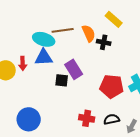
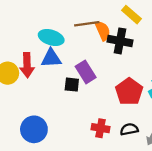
brown line: (63, 30) -> (87, 24), moved
black cross: (104, 42) -> (120, 41), size x1.5
red arrow: (23, 63) -> (27, 65), size x1.5
red pentagon: (112, 86) -> (129, 91), turned 30

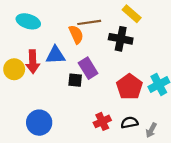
orange semicircle: (103, 31) -> (76, 34), moved
cyan ellipse: (51, 38) -> (28, 21), moved
red cross: (100, 128) -> (102, 121), turned -35

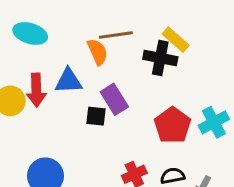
yellow rectangle: (132, 14) -> (176, 40), moved

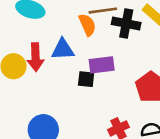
black cross: (160, 58) -> (126, 23), moved
purple rectangle: (114, 99) -> (102, 65), turned -65

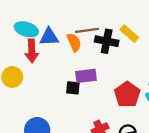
blue triangle: (63, 49) -> (49, 37), moved
red arrow: (36, 57) -> (32, 51), moved

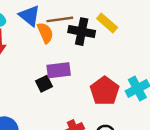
blue triangle: (49, 37) -> (30, 16), moved, turned 42
black square: (73, 88) -> (44, 84), turned -32

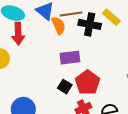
black square: (44, 84) -> (65, 87), moved, turned -32
red pentagon: (105, 91) -> (88, 82), moved

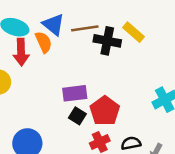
orange semicircle: (59, 25) -> (44, 42), moved
purple rectangle: (70, 58) -> (75, 93), moved

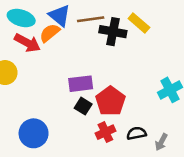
orange semicircle: (44, 42) -> (50, 33), turned -105
red arrow: (21, 52) -> (27, 43), turned -60

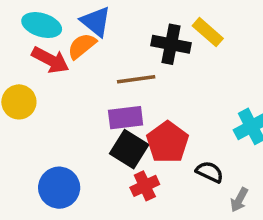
brown line: (91, 19) -> (136, 79), moved
black square: (83, 106) -> (129, 149), size x1.5
red cross: (105, 132) -> (145, 186), moved
black semicircle: (136, 133) -> (209, 172), moved, turned 36

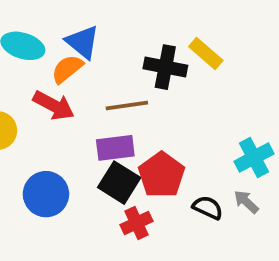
red arrow: (50, 60) -> (54, 106), moved
blue circle: (59, 188) -> (46, 194), moved
gray arrow: (239, 200) -> (246, 202), moved, turned 105

